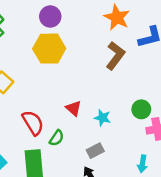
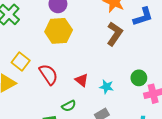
red semicircle: (33, 123) -> (48, 74), moved
green semicircle: (57, 138) -> (69, 106), turned 32

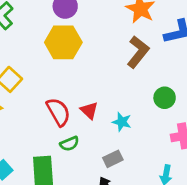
red semicircle: (48, 74) -> (58, 112), moved
green circle: (139, 78) -> (165, 98), moved

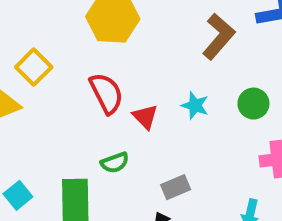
red semicircle: (58, 112) -> (106, 93), moved
cyan star: (122, 122) -> (195, 105), moved

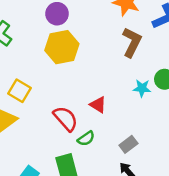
red semicircle: (106, 93) -> (66, 119), moved
cyan star: (195, 105) -> (142, 88), moved

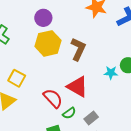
brown L-shape: (132, 42) -> (78, 49), moved
red triangle: (98, 105) -> (77, 87), size x1.6
gray rectangle: (128, 144) -> (91, 118), moved

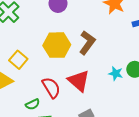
yellow hexagon: (48, 43) -> (57, 45), moved
green semicircle: (69, 113) -> (33, 104), moved

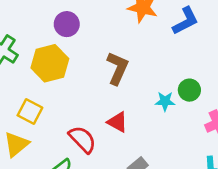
yellow hexagon: (57, 45) -> (50, 63), moved
red triangle: (79, 81) -> (117, 122), size x0.7

